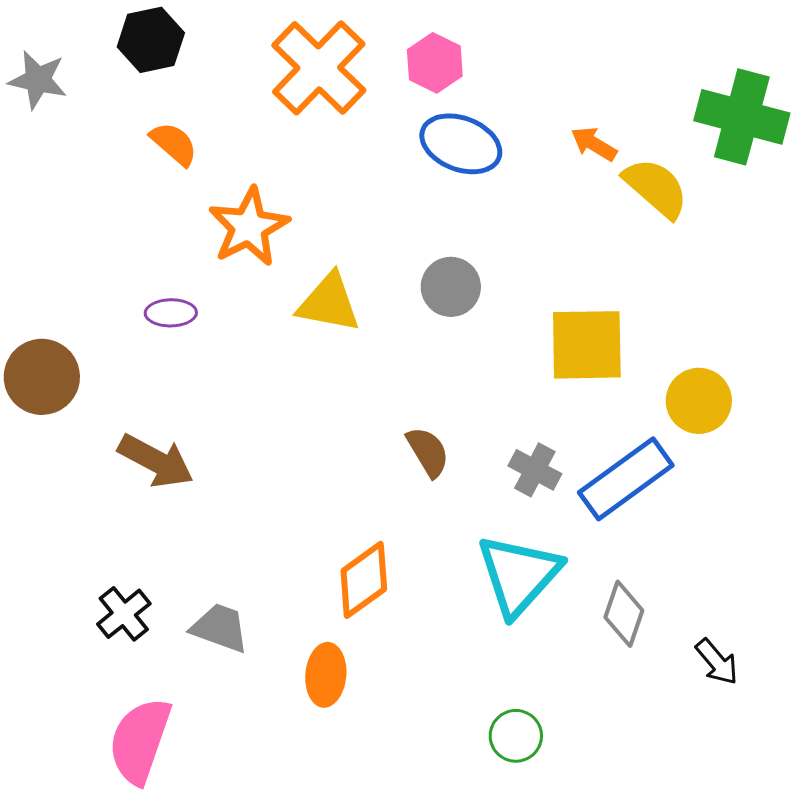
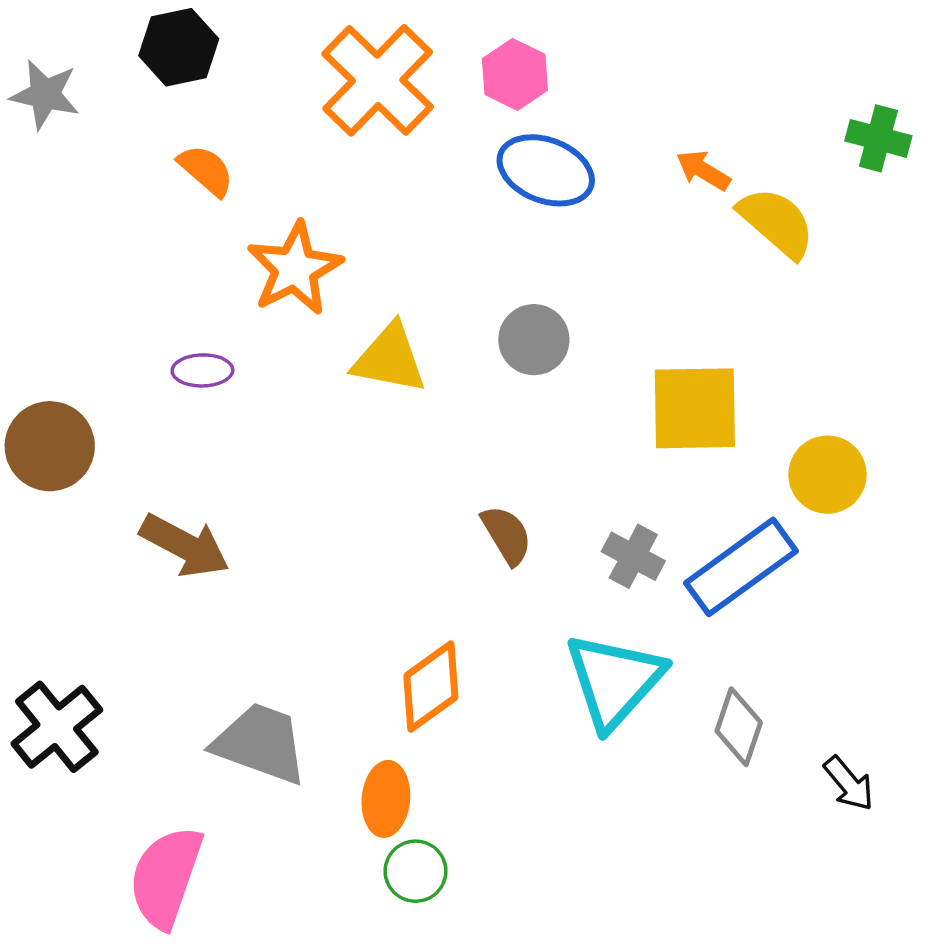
green cross: (742, 117) -> (878, 138), size x0.6
black cross: (124, 614) -> (57, 727), moved, size x1.4
gray trapezoid: (220, 628) -> (260, 743), size x1.4
green circle: (516, 736) -> (416, 871), moved

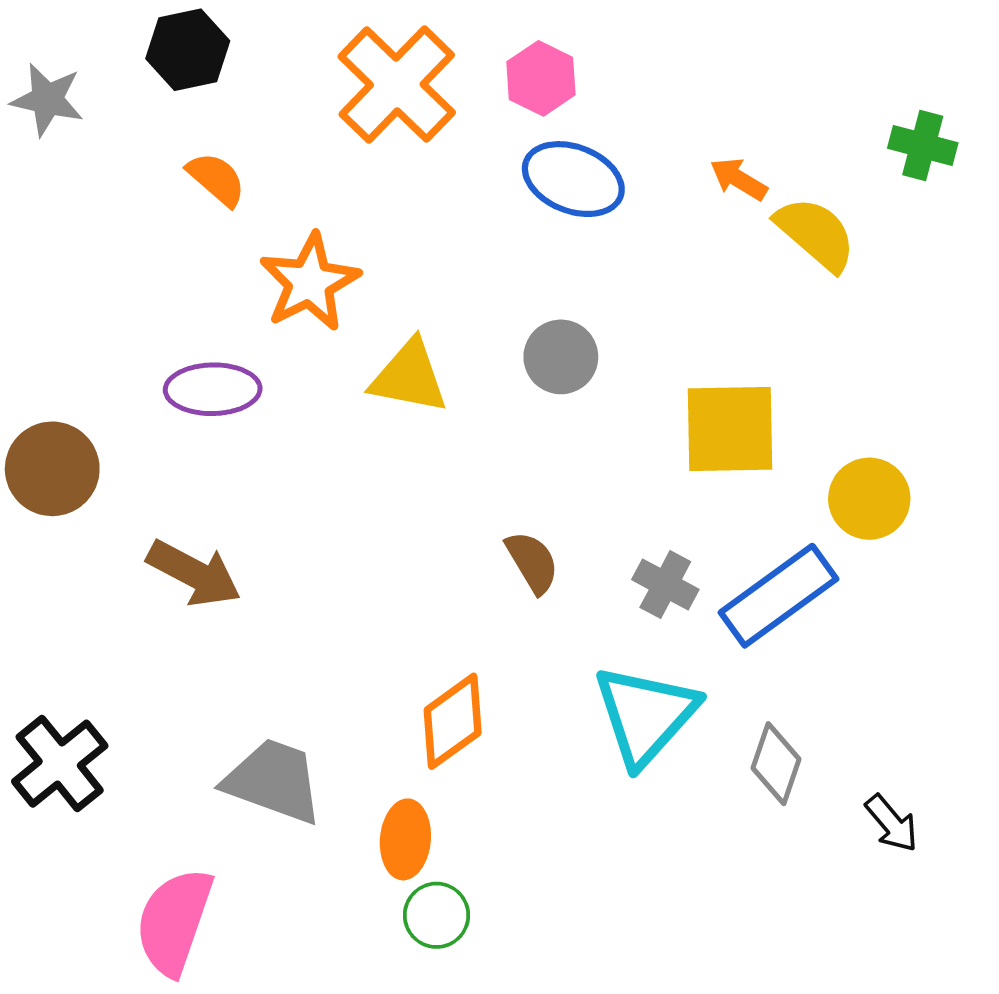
purple ellipse: (202, 370) -> (213, 389), size x1.5

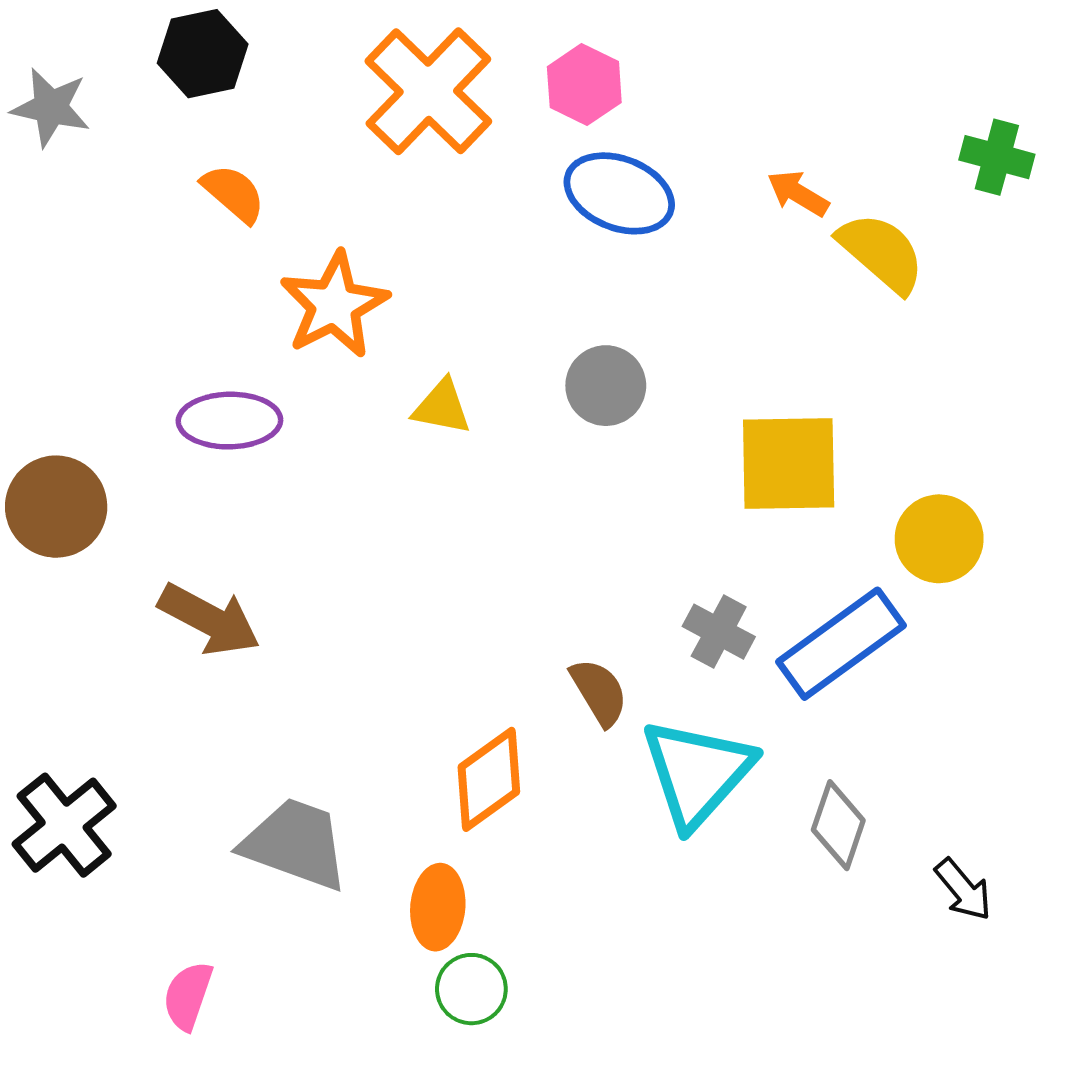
yellow triangle: (409, 377) -> (442, 407), size x0.7
brown semicircle: (532, 562) -> (599, 692), moved
pink semicircle: (174, 922) -> (188, 996), size x0.6

